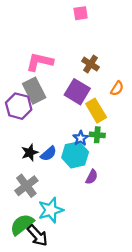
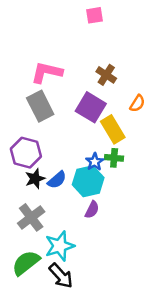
purple hexagon: (19, 106) -> (26, 153), moved
purple semicircle: (92, 177) -> (92, 210), moved
black arrow: (37, 236) -> (61, 276), moved

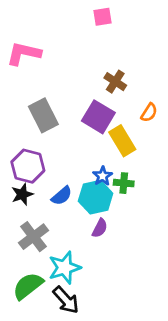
pink L-shape: (47, 72) -> (24, 53), moved
green cross: (114, 158) -> (124, 183), moved
black star: (35, 179) -> (22, 194), moved

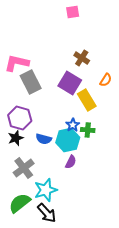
pink L-shape: (24, 53) -> (17, 63), moved
blue semicircle: (62, 196) -> (44, 139), turned 56

